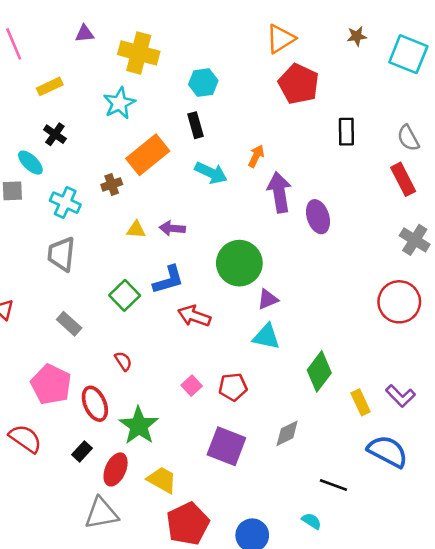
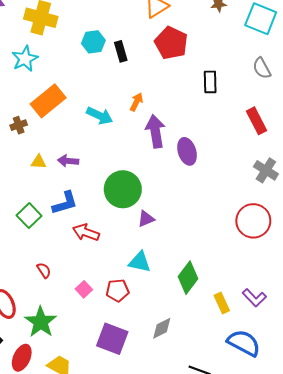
black rectangle: (195, 125) -> (121, 51), moved
gray semicircle: (408, 138) -> (262, 68), moved
cyan triangle: (266, 337) -> (140, 262), moved
red semicircle: (123, 361) -> (44, 270), moved

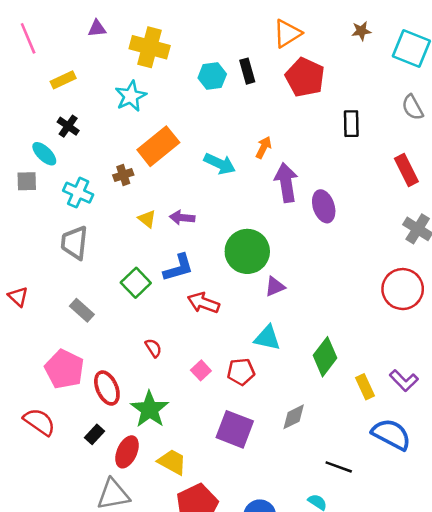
black rectangle: (121, 51) -> (247, 71), moved
yellow triangle: (39, 162) -> (147, 219), turned 35

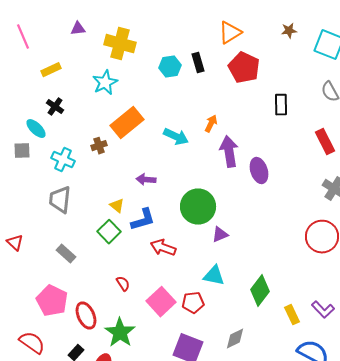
yellow triangle: (147, 219) -> (117, 206), moved
pink square: (201, 370) -> (161, 302), size x1.8

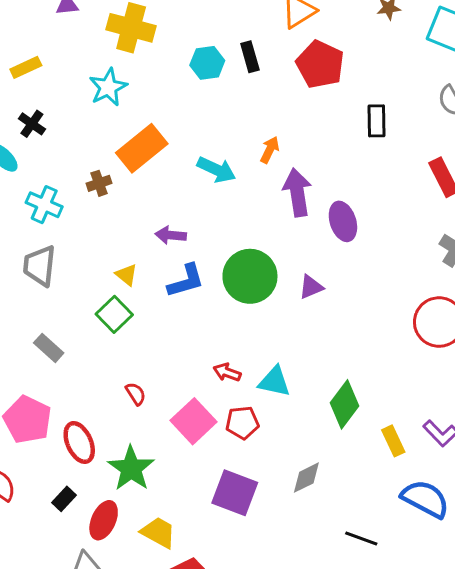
blue L-shape: (143, 220) -> (186, 281), moved
purple triangle: (220, 235) -> (311, 287), moved
red arrow: (163, 248) -> (227, 372), moved, size x0.7

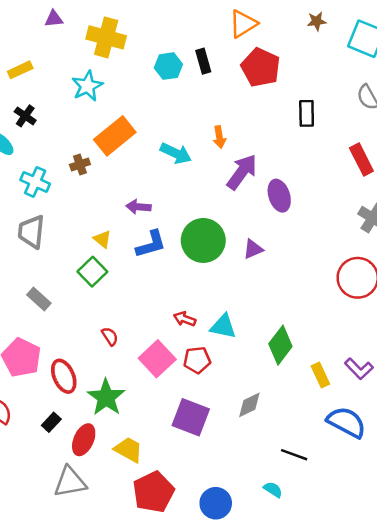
orange arrow: (270, 150) -> (219, 137), turned 145
purple arrow: (297, 192) -> (242, 172), turned 45

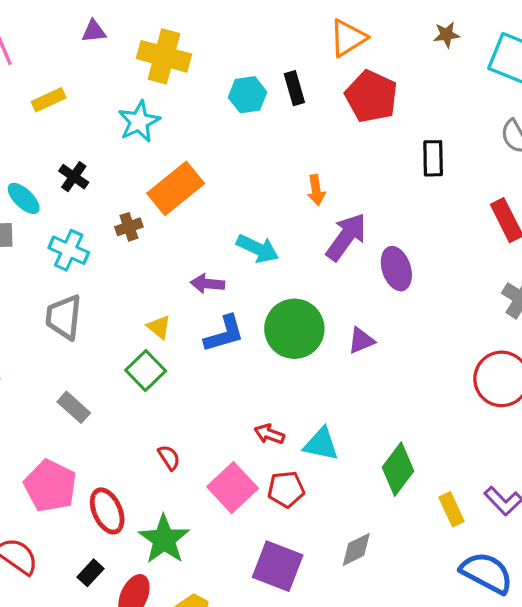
black cross: (25, 116) -> (74, 177), moved
cyan arrow: (176, 153) -> (258, 249), moved

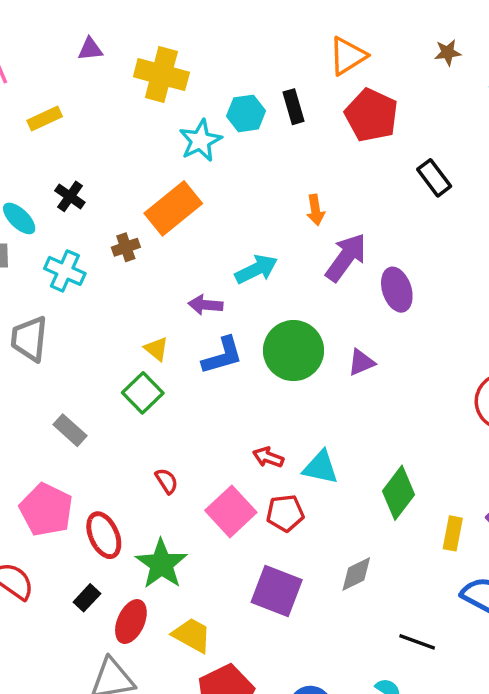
cyan star: (139, 122) -> (200, 141), moved
black rectangle: (433, 158) -> (434, 178), turned -36
cyan arrow: (258, 249) -> (256, 269), turned -51
gray trapezoid: (64, 317) -> (29, 339), moved
yellow rectangle: (451, 509) -> (453, 533), turned 36

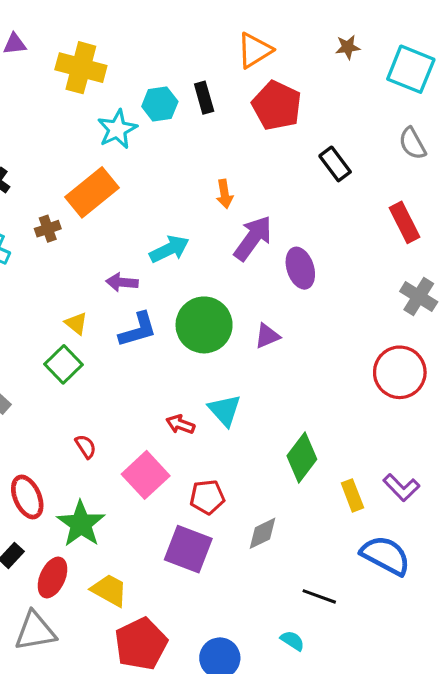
cyan triangle: (321, 467) -> (225, 410), moved, turned 36
red pentagon: (285, 513) -> (207, 497), moved
yellow rectangle: (453, 533) -> (352, 495), turned -32

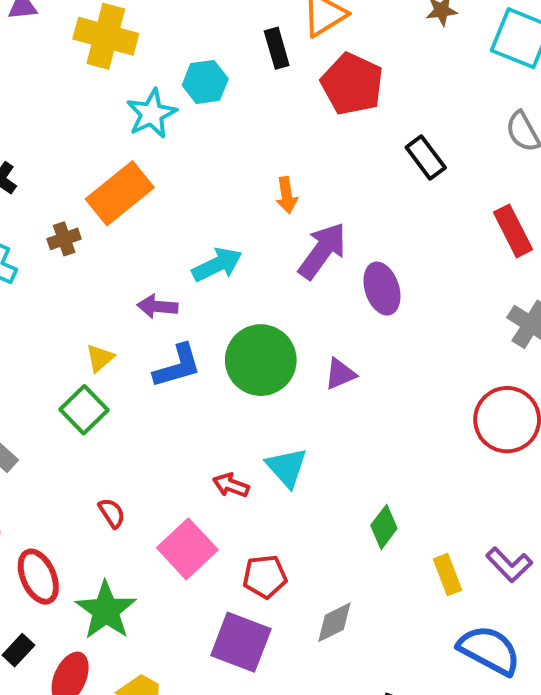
black rectangle: (204, 98) -> (277, 48), moved
yellow triangle: (76, 323) -> (100, 358), turned 40
green diamond: (302, 458) -> (384, 527), size x0.7

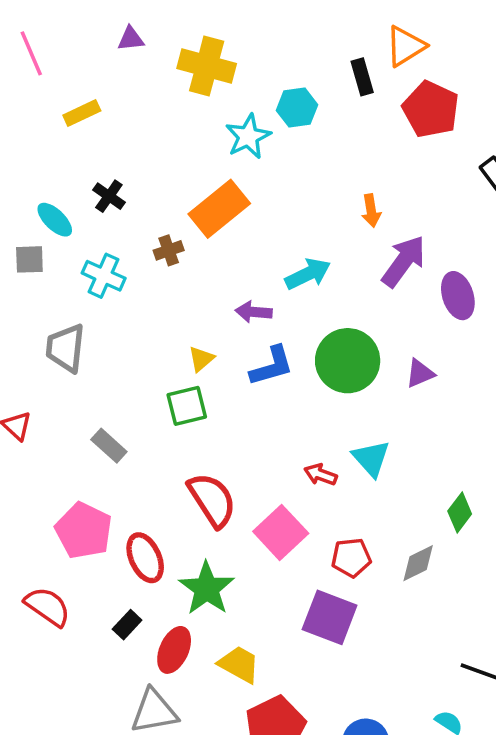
green square: (84, 410) -> (187, 406), turned 30
red semicircle: (112, 513) -> (212, 500), size x2.0
gray diamond: (334, 622) -> (418, 563), moved

